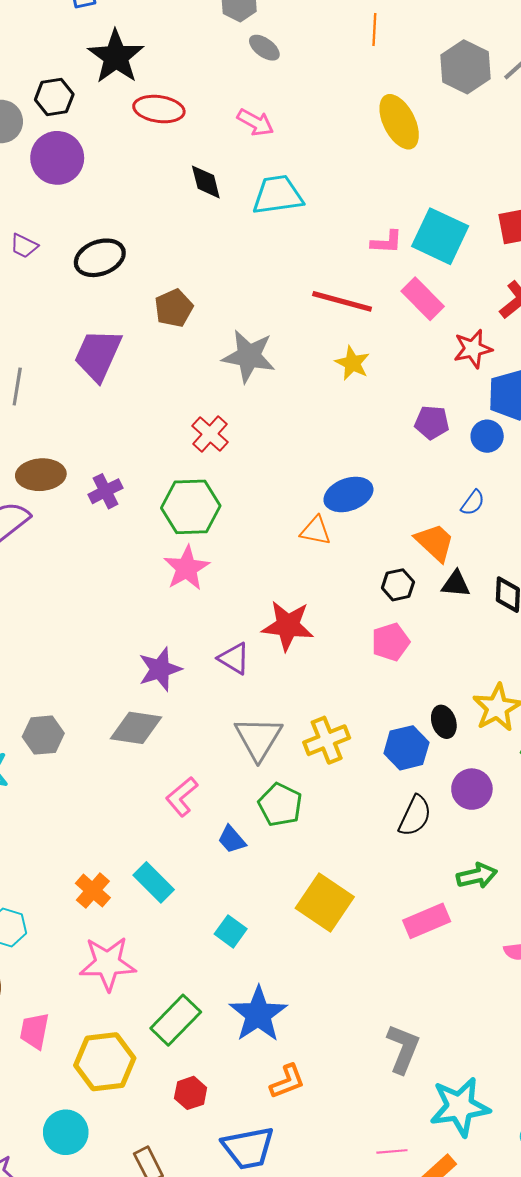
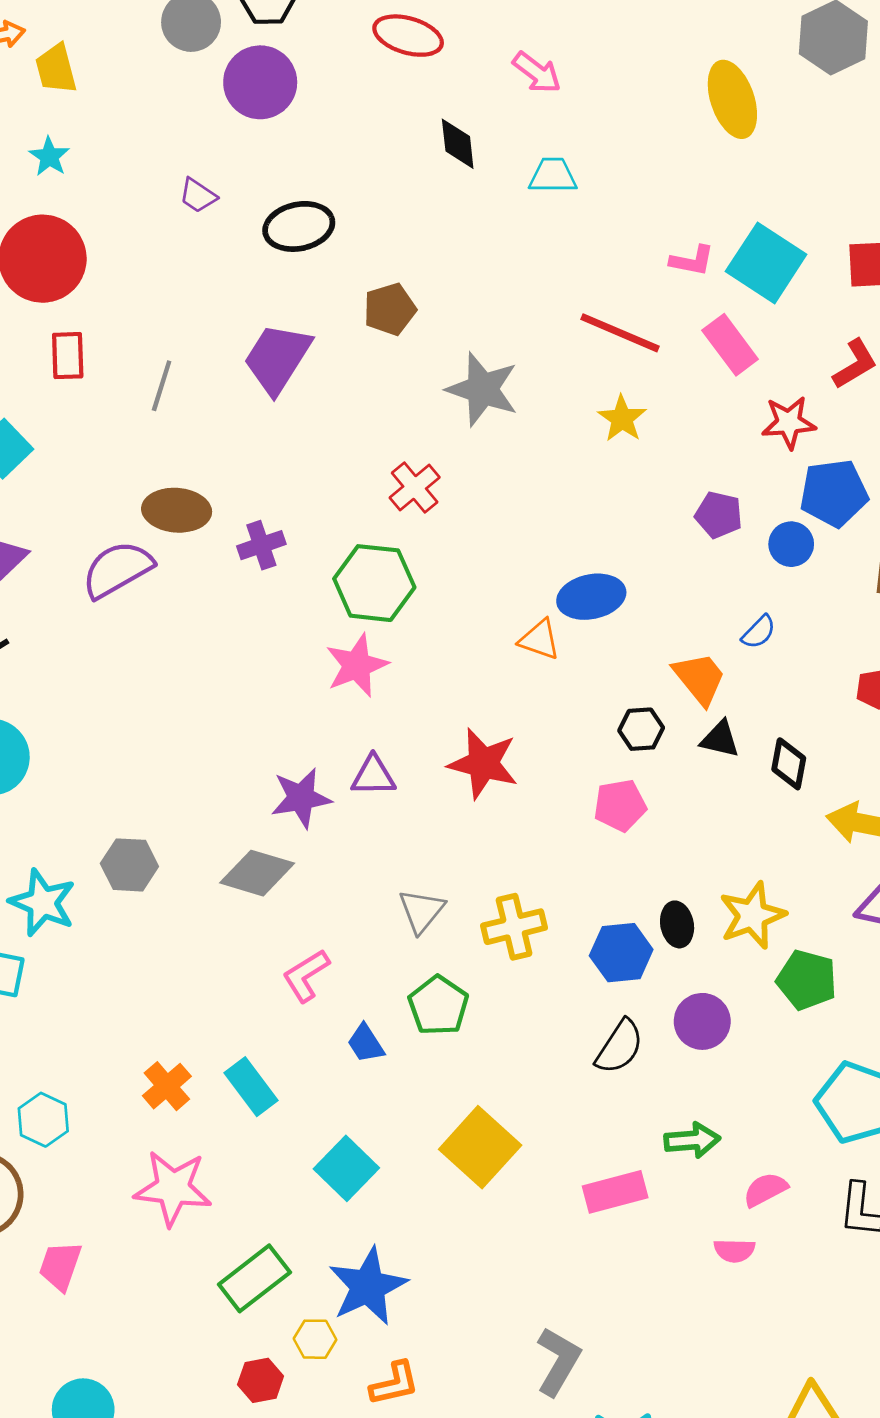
cyan trapezoid: (278, 195) -> (553, 176), size x0.7
purple triangle: (234, 658) -> (373, 776), moved, turned -40
gray triangle: (258, 738) -> (421, 911), size x0.7
cyan square: (231, 931) -> (346, 1168), size x1.4
yellow hexagon: (105, 1062) -> (315, 1339), moved, size x0.5

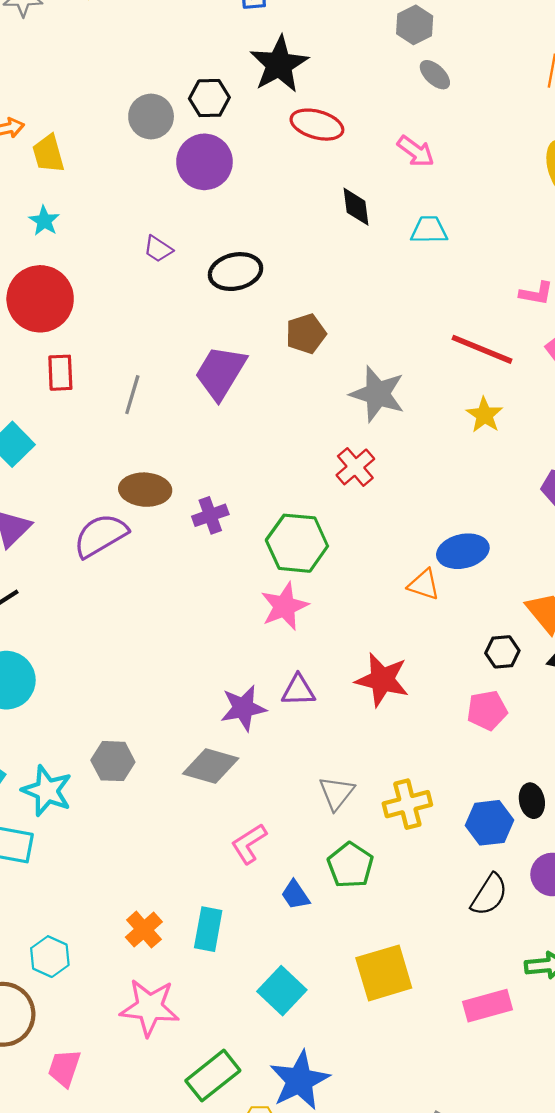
red cross: (415, 488) -> (355, 467), moved
cyan rectangle: (251, 1087) -> (208, 929), turned 48
yellow square: (480, 1147) -> (384, 973), turned 32

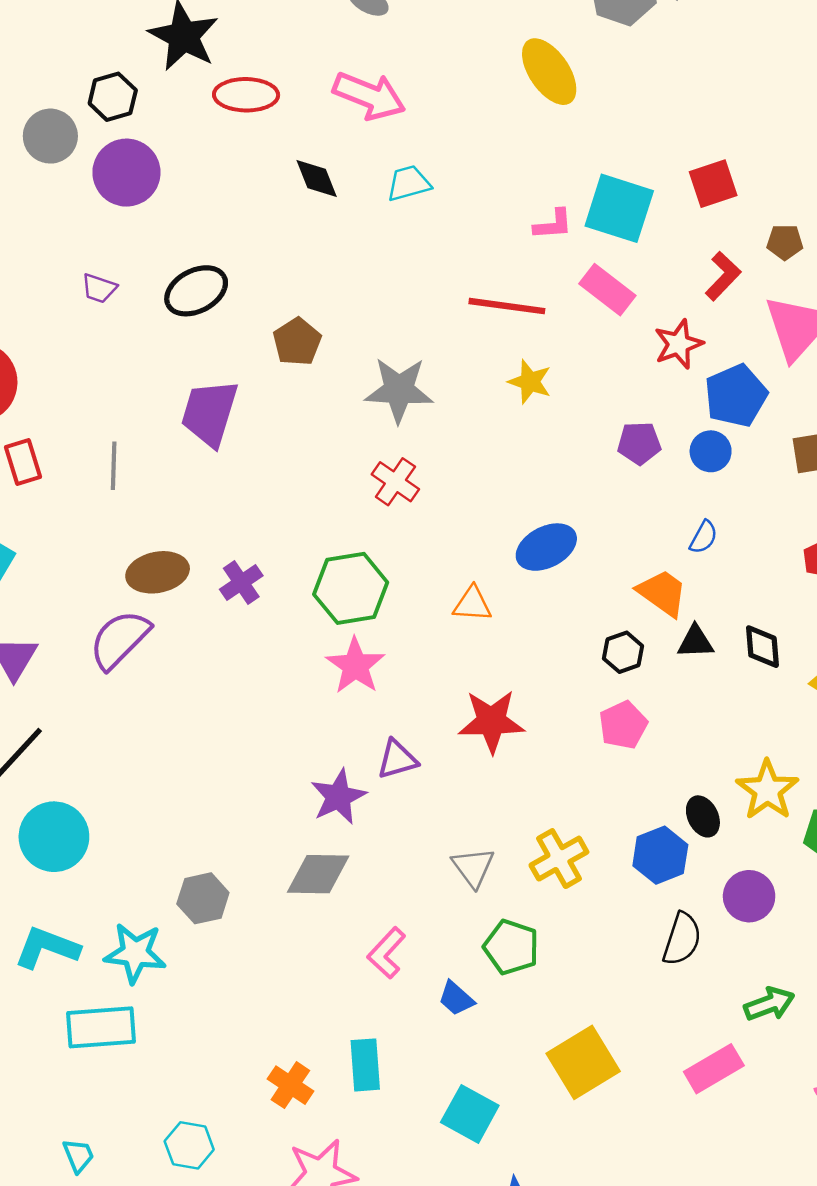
pink arrow: (416, 151) -> (369, 96), size x1.5
orange triangle: (424, 585) -> (472, 604), moved

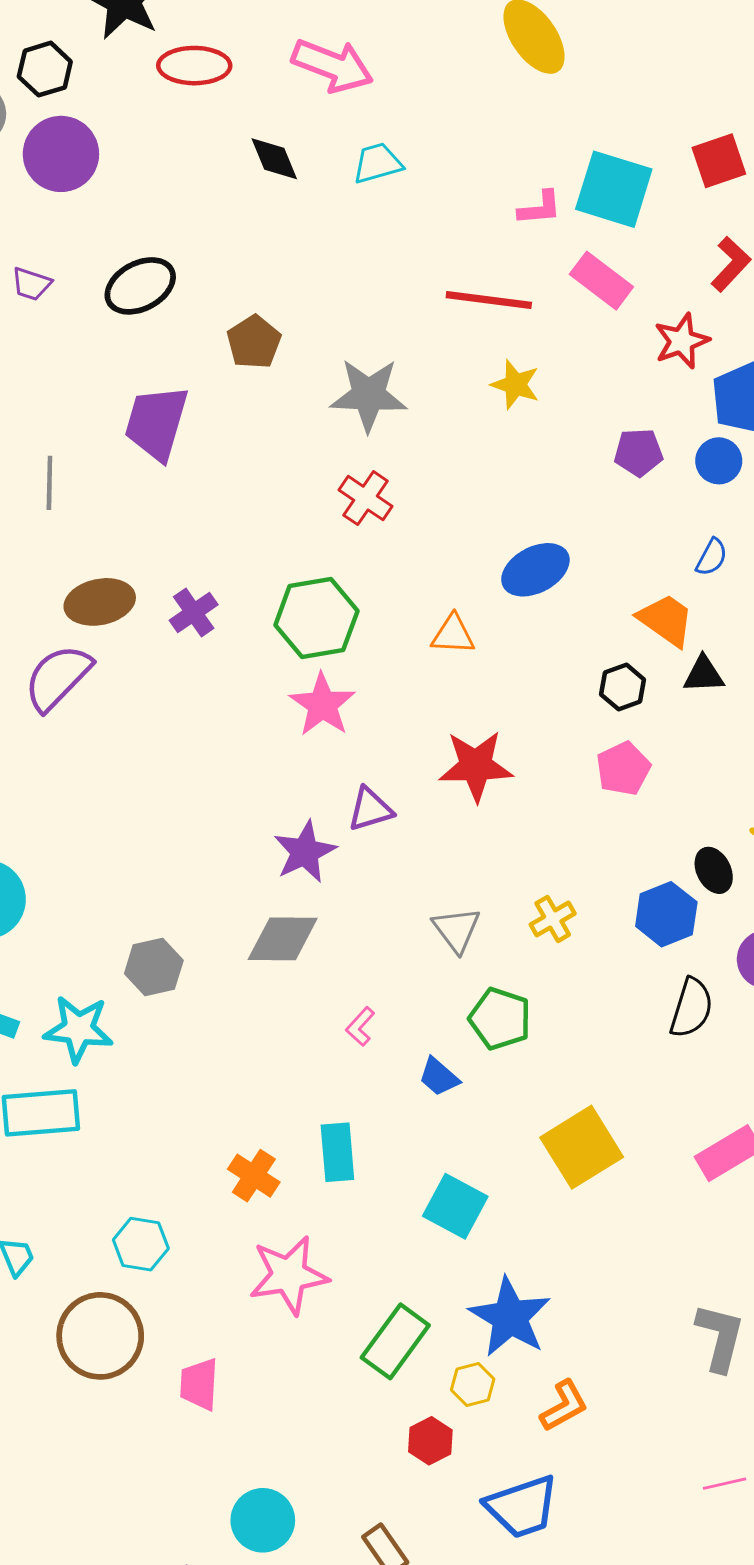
yellow cross: (559, 859) -> (553, 919), size x0.7
pink L-shape: (387, 953) -> (360, 1026), size x0.7

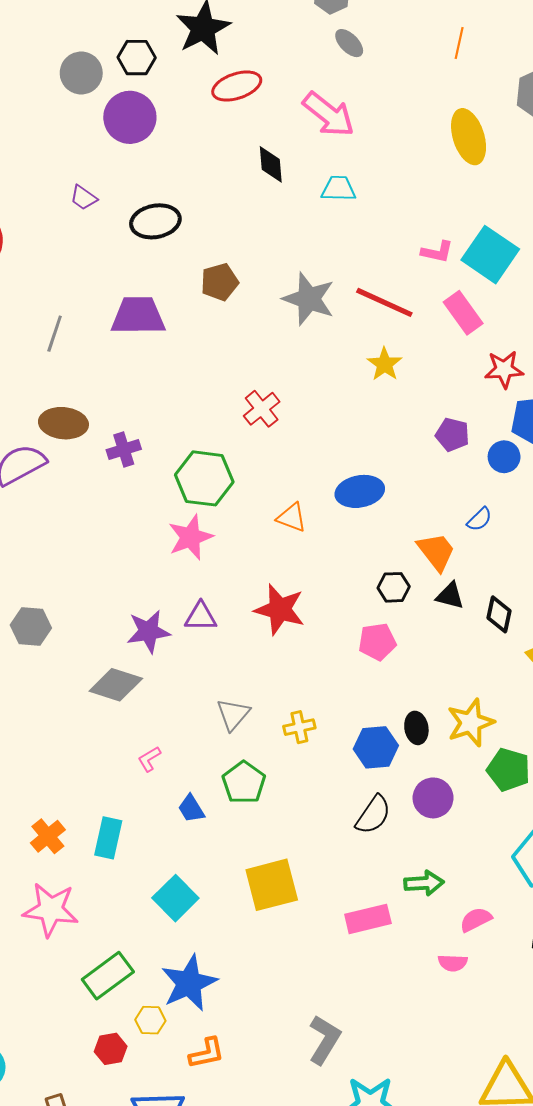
red ellipse: (194, 66) -> (237, 86), turned -36
gray star: (369, 395) -> (309, 299), moved
purple trapezoid: (156, 423) -> (138, 316), turned 56
gray hexagon: (154, 967) -> (31, 626), moved

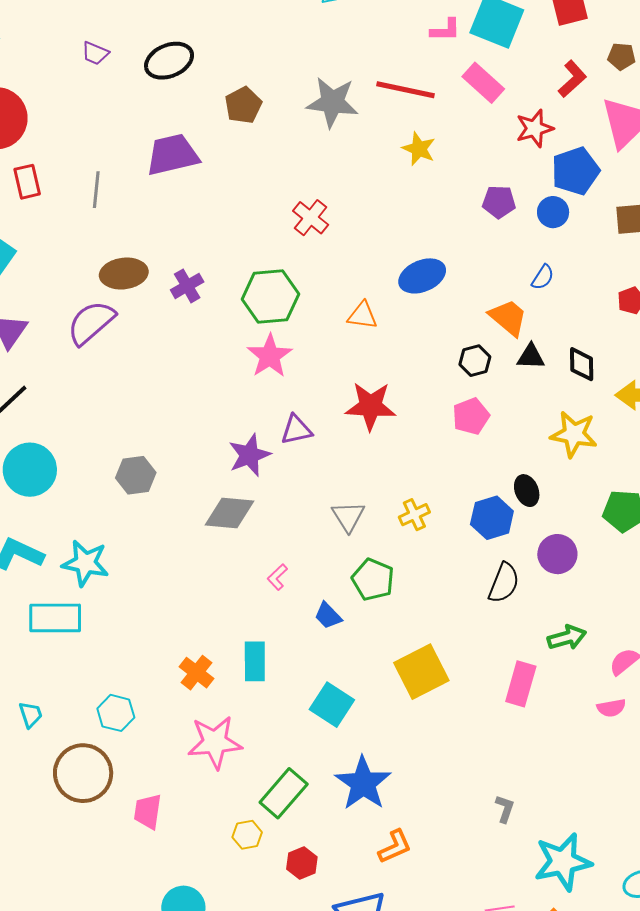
yellow star: (471, 723) -> (574, 434), moved, turned -30
pink rectangle: (368, 919) -> (521, 684), turned -48
yellow hexagon: (150, 1020) -> (247, 835), moved
gray L-shape: (325, 1040) -> (505, 809), size x0.6

